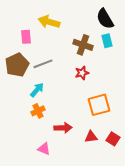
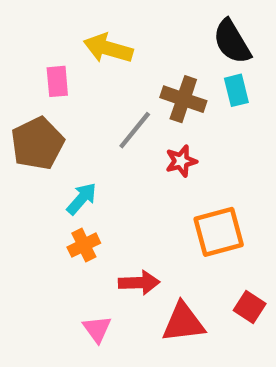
gray line: (43, 64) -> (135, 130), moved, turned -30
red triangle: (91, 137) -> (183, 322), moved, size x1.5
pink triangle: (44, 149) -> (97, 329), turned 32

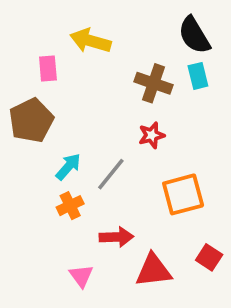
gray line: (135, 130) -> (111, 174), moved

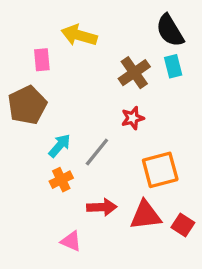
brown cross: (153, 83) -> (134, 73), turned 36
red triangle: (153, 270) -> (146, 215), moved
pink triangle: (81, 276) -> (71, 241), turned -30

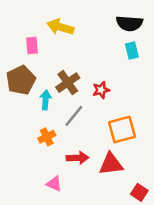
black semicircle: (170, 31) -> (129, 23), turned -55
brown cross: (134, 73) -> (68, 83), moved
cyan arrow: (60, 146) -> (46, 100), moved, turned -36
red square: (183, 225) -> (139, 192), moved

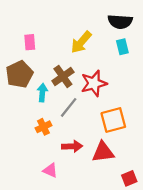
yellow arrow: (60, 27) -> (81, 42), moved, turned -65
red star: (101, 90) -> (94, 83), size x1.6
red square: (139, 192) -> (129, 178), turned 35

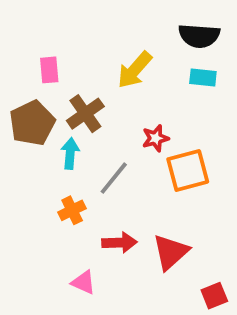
cyan rectangle: (122, 47) -> (203, 78), turned -70
brown cross: (63, 77) -> (85, 114), moved
red star: (94, 83) -> (155, 138), size x0.6
orange square: (113, 120) -> (188, 170), moved
red triangle: (103, 152) -> (171, 252), turned -35

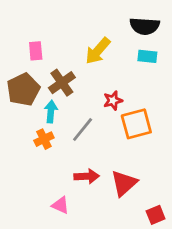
orange cross: (72, 210) -> (44, 139), moved

